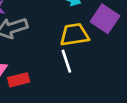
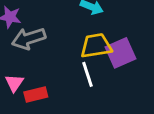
purple square: (105, 19) -> (120, 53), moved, turned 32

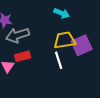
red rectangle: (36, 94) -> (23, 56), moved

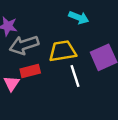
yellow trapezoid: (65, 40) -> (63, 51), moved

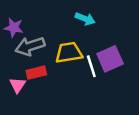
white line: (75, 76) -> (91, 66), moved

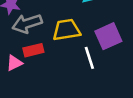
white line: (91, 66) -> (89, 58), moved
pink triangle: (18, 85) -> (14, 63), turned 30

